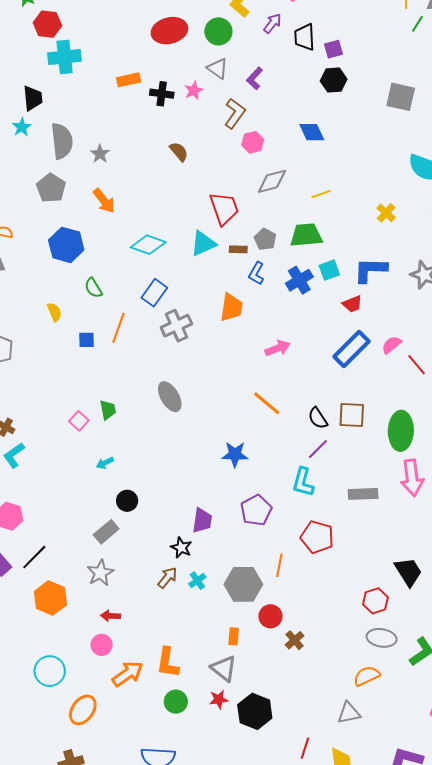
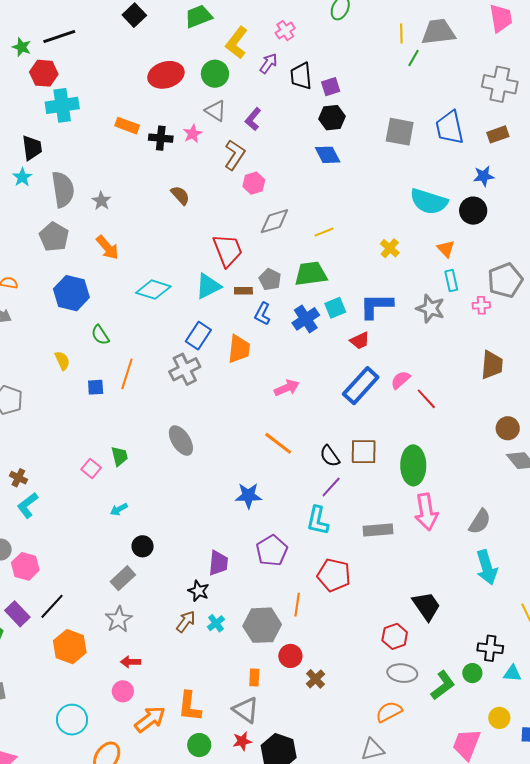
orange rectangle: (129, 80) -> (127, 126), turned 35
blue diamond: (312, 132) -> (328, 155), moved
blue rectangle: (154, 293) -> (198, 336), moved

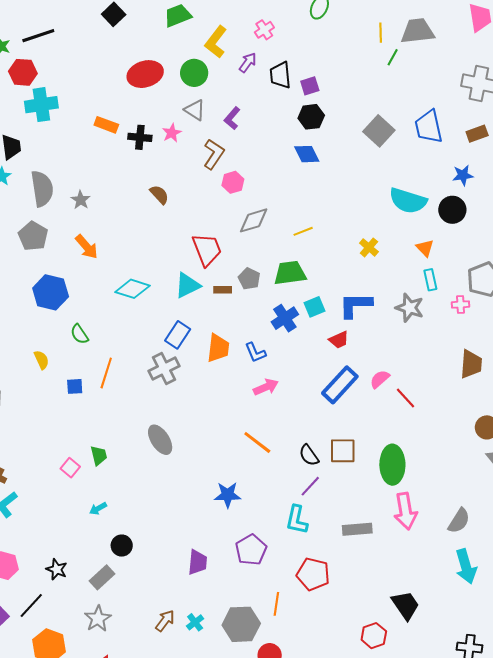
gray square: (400, 132) -> (379, 131), turned 32
blue L-shape: (262, 314) -> (255, 352), moved, turned -50
black star: (199, 591) -> (57, 569), moved

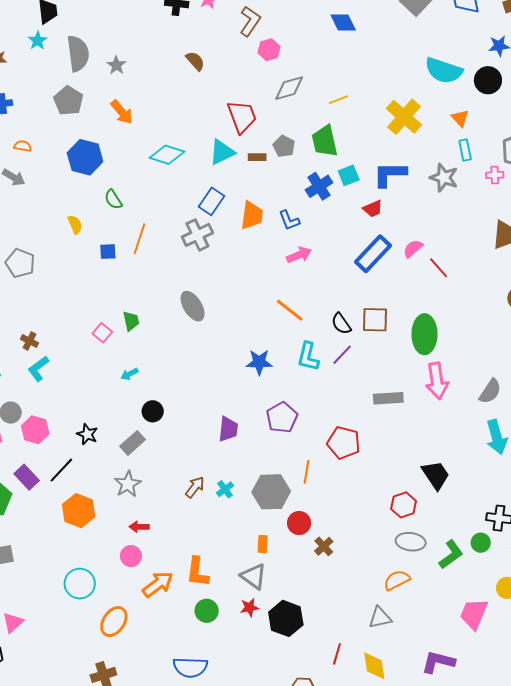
yellow cross: (369, 247) -> (404, 117), size x1.8
green trapezoid: (290, 273) -> (325, 141), turned -96
cyan L-shape: (297, 520) -> (308, 357), moved

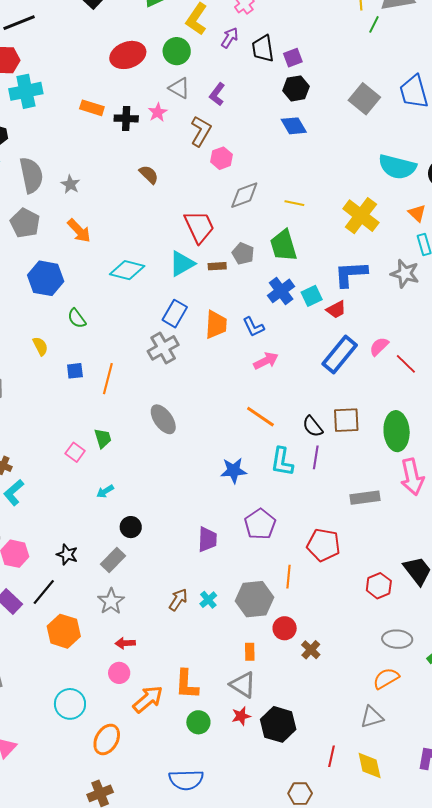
yellow line: (338, 100) -> (294, 203), turned 36
cyan square: (349, 175) -> (312, 296), moved
orange line: (140, 239) -> (108, 379), moved
purple line: (342, 355) -> (316, 457), turned -30
red hexagon: (404, 505) -> (379, 586), moved

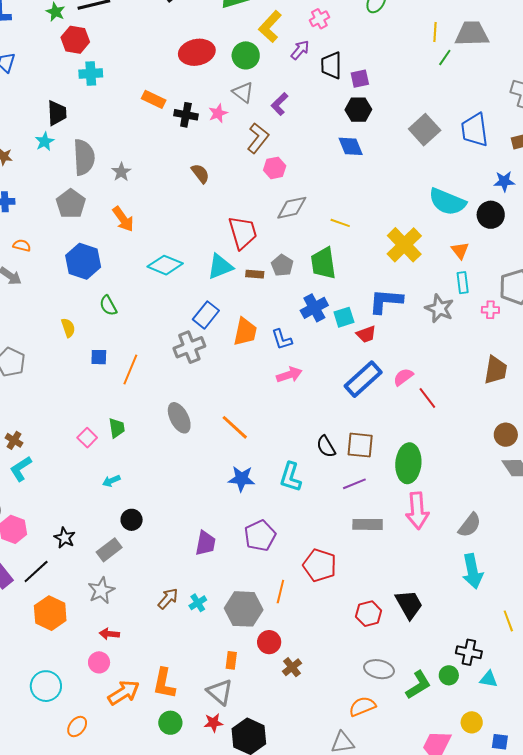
cyan cross: (26, 91) -> (91, 73), size x0.7
orange line: (260, 417) -> (235, 427), moved
purple line: (316, 457) -> (354, 484), moved, turned 50
orange ellipse: (107, 739) -> (77, 727), size x0.7

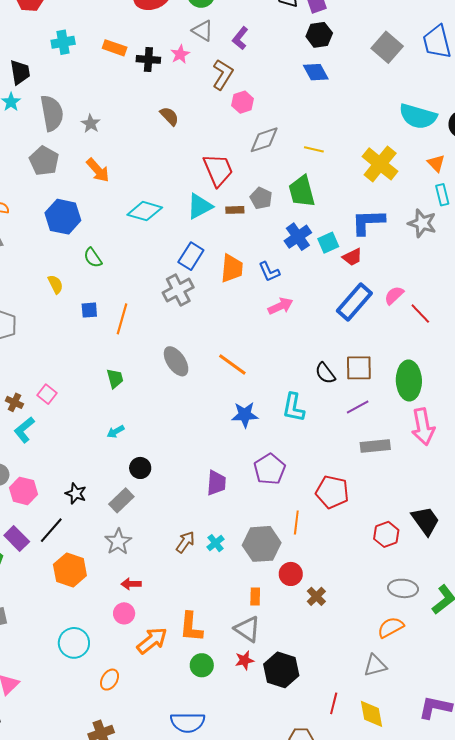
cyan cross: (91, 73) -> (63, 42), moved
pink square: (87, 438) -> (47, 394), moved

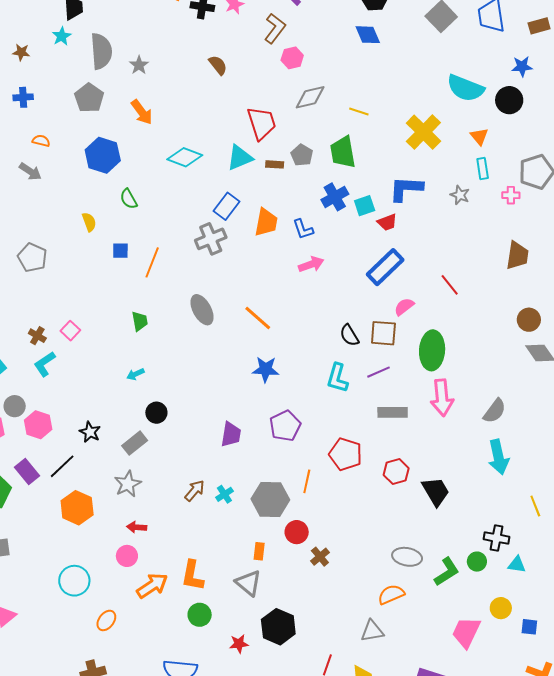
gray star: (422, 223) -> (460, 195), size x0.7
pink semicircle: (394, 295) -> (404, 307), moved
cyan L-shape: (293, 407) -> (337, 378), moved
red hexagon: (386, 534) -> (396, 472), moved
red star: (245, 660) -> (239, 644), moved

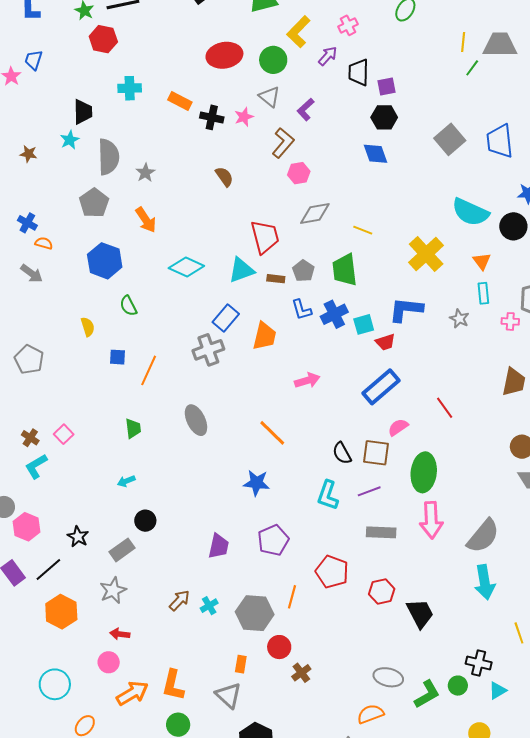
blue cross: (23, 97) -> (27, 223), moved, turned 30
blue L-shape: (303, 229) -> (302, 310), moved
orange line: (258, 318) -> (272, 433), moved
gray semicircle: (495, 411) -> (483, 536), size x1.4
cyan triangle: (517, 564) -> (498, 691), turned -42

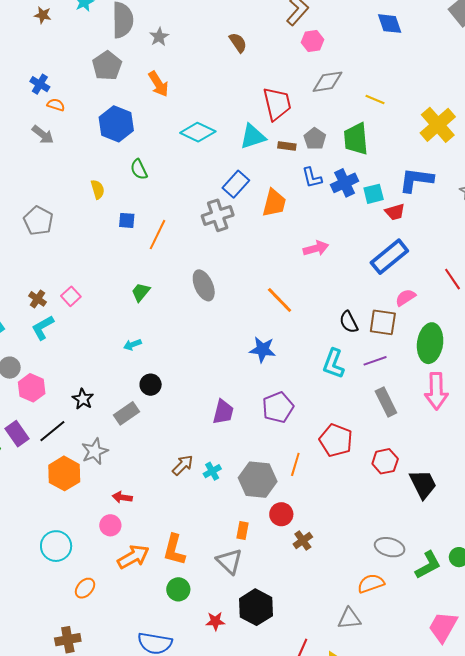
green trapezoid: (133, 428) -> (141, 292), turned -135
gray rectangle: (381, 532) -> (386, 402), turned 60
gray star: (113, 590) -> (95, 451), moved

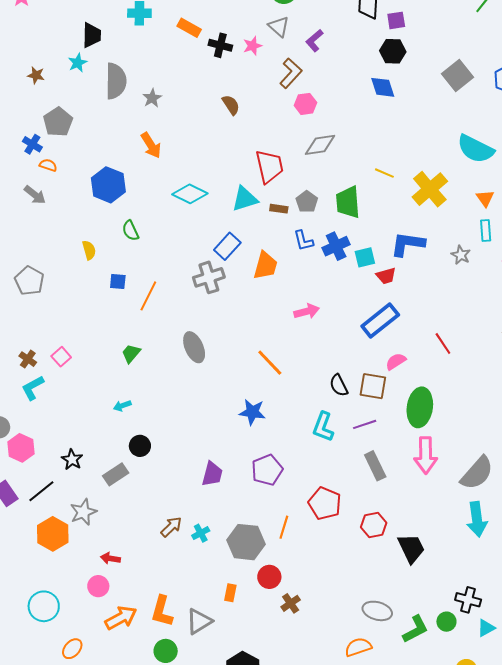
gray pentagon: (107, 66) -> (58, 122), moved
yellow line: (375, 99) -> (384, 173), moved
gray triangle: (229, 561) -> (199, 621), moved, turned 44

